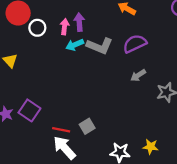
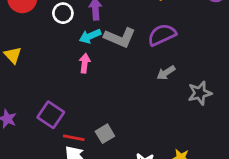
pink arrow: (65, 27) -> (85, 63), moved
white circle: (37, 28) -> (63, 13), moved
purple square: (29, 110) -> (51, 115), moved

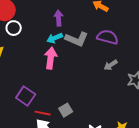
white circle: (63, 13) -> (14, 28), moved
purple semicircle: (162, 35) -> (108, 37), turned 40
pink arrow: (85, 63) -> (51, 58), size x1.5

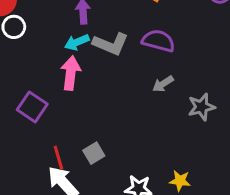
purple square: (26, 96) -> (32, 107), moved
red line: (43, 113) -> (58, 158), turned 63

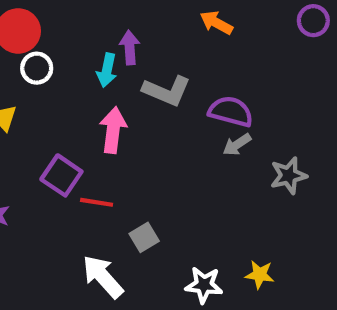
purple semicircle: (158, 41) -> (231, 111), moved
cyan arrow: (77, 42) -> (107, 70), moved, turned -55
red line: (58, 158) -> (97, 202), moved, turned -65

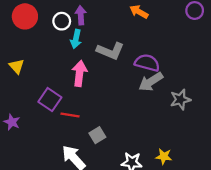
purple arrow: (130, 47) -> (81, 15), moved
white circle: (37, 68) -> (62, 21), moved
gray arrow: (237, 145) -> (151, 82), size x1.5

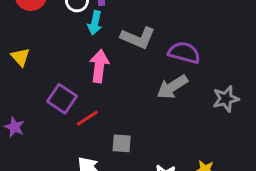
gray arrow: (151, 82) -> (172, 87), moved
red line: (70, 115) -> (87, 118), turned -42
gray square: (97, 135) -> (122, 143), turned 35

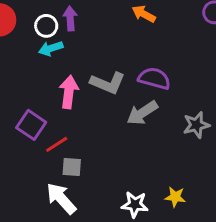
cyan arrow: (95, 23) -> (51, 48), moved, turned 60
gray L-shape: (138, 38) -> (108, 83), moved
gray square: (122, 143) -> (72, 167), moved

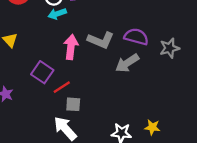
gray star: (196, 125) -> (170, 48), moved

